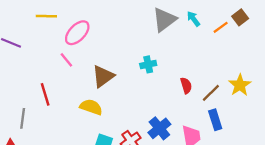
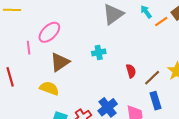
cyan arrow: (194, 19) -> (146, 12), moved
pink ellipse: (77, 33) -> (49, 32), moved
pink line: (66, 60) -> (29, 48), turned 32

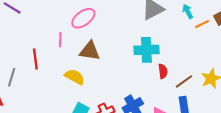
pink line: (29, 48) -> (60, 40), moved
cyan cross: (99, 52) -> (146, 50), moved, size x1.6
brown triangle: (60, 62) -> (90, 51), turned 35

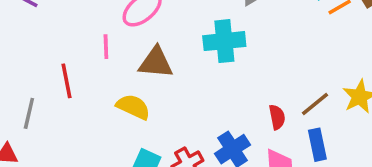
cyan cross: (146, 50) -> (224, 41), moved
red semicircle: (163, 71) -> (277, 117), moved

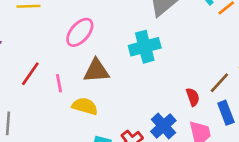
pink line: (106, 47) -> (59, 83), moved
red line: (66, 81) -> (30, 74), moved, turned 55

